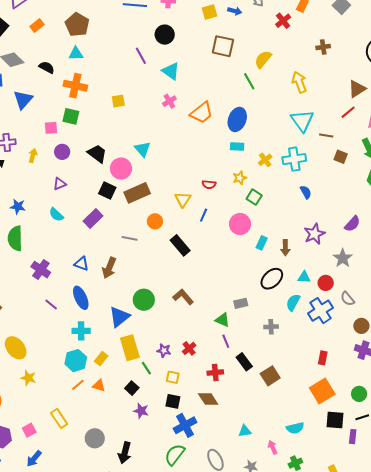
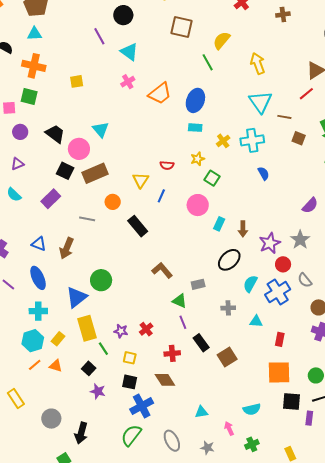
brown cross: (323, 47) -> (283, 14), moved
purple star: (314, 234) -> (270, 243), moved
cyan triangle: (304, 277) -> (256, 321), moved
brown L-shape: (183, 297) -> (162, 270), moved
orange square: (322, 391) -> (279, 372), turned 30

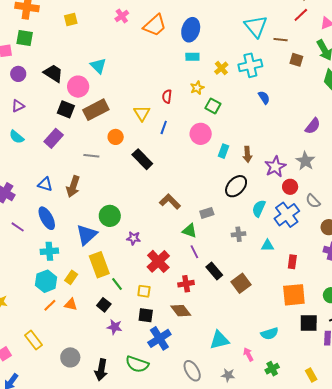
red semicircle: (167, 165) -> (167, 96), turned 96
red cross: (146, 329) -> (158, 261), size x1.6
purple star: (121, 331) -> (134, 238), moved
cyan triangle: (201, 412) -> (219, 340), size x1.5
green semicircle: (131, 435) -> (137, 364), moved, turned -105

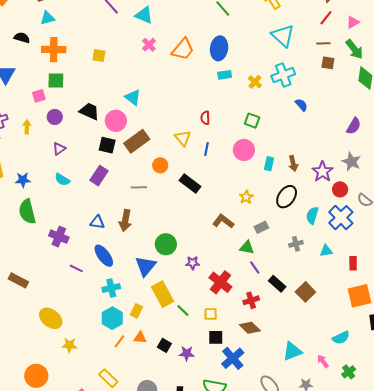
yellow square: (71, 19) -> (99, 56), turned 32
brown line: (281, 40) -> (323, 43), moved
yellow star: (197, 88) -> (246, 197), moved
black square: (104, 305) -> (164, 345), moved

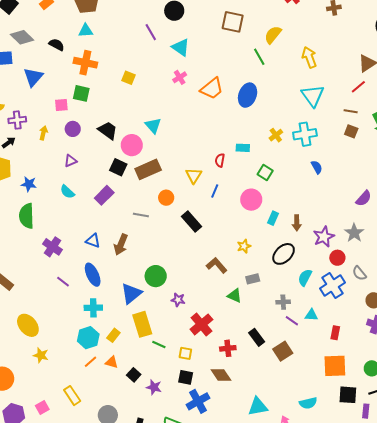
cyan rectangle: (225, 75) -> (243, 148), moved
purple line: (255, 268) -> (292, 321), moved, turned -32
green line: (183, 311) -> (159, 344), turned -32

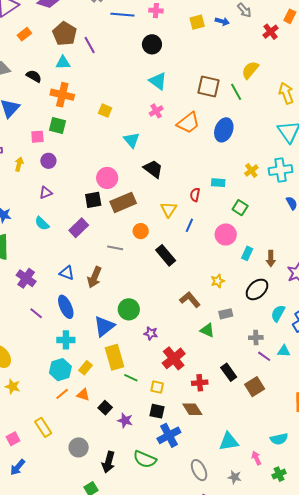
brown square: (233, 22) -> (209, 86), moved
purple line: (151, 32) -> (90, 45), moved
cyan triangle: (153, 126) -> (132, 140), moved
black trapezoid: (108, 130) -> (153, 169), moved
black square: (118, 167) -> (93, 200), turned -36

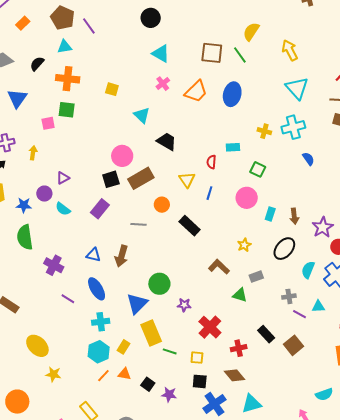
black semicircle: (34, 76) -> (37, 64), turned -70
purple circle: (48, 161) -> (44, 194), moved
yellow cross: (251, 170) -> (264, 131), turned -32
cyan triangle: (229, 442) -> (251, 404), moved

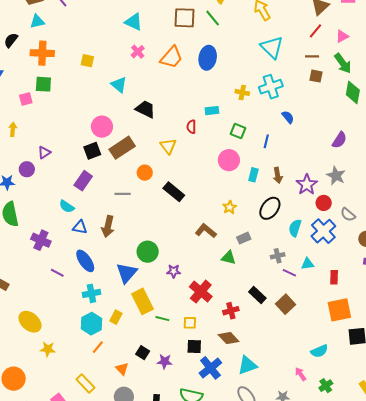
blue line: (209, 193) -> (266, 141), moved
cyan semicircle: (63, 209) -> (67, 206), moved
orange triangle: (124, 374) -> (122, 369), moved, turned 40

